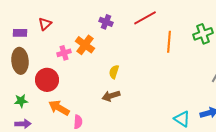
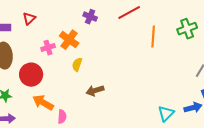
yellow semicircle: (114, 72) -> (77, 65), moved
cyan triangle: (182, 119) -> (166, 114), turned 42

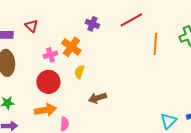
red triangle: (29, 19) -> (31, 26), turned -32
red circle: (31, 75) -> (48, 82), moved
orange arrow: (43, 103) -> (45, 110), turned 140

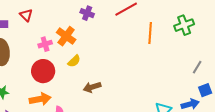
yellow semicircle: (79, 72) -> (74, 61), turned -152

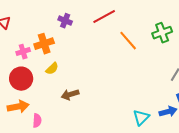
orange line: (150, 33) -> (128, 41), turned -45
orange cross: (66, 36) -> (44, 44), turned 36

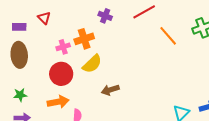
yellow semicircle: (52, 69) -> (92, 64), size x1.5

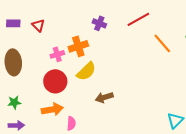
purple rectangle: (19, 27) -> (13, 23), moved

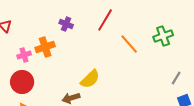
red line: (138, 19) -> (105, 20), turned -30
yellow semicircle: (86, 71) -> (90, 79), moved

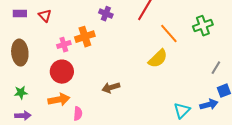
yellow semicircle: (90, 79) -> (158, 59), moved

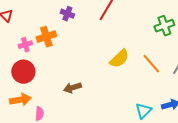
orange line: (169, 34) -> (151, 64), moved

